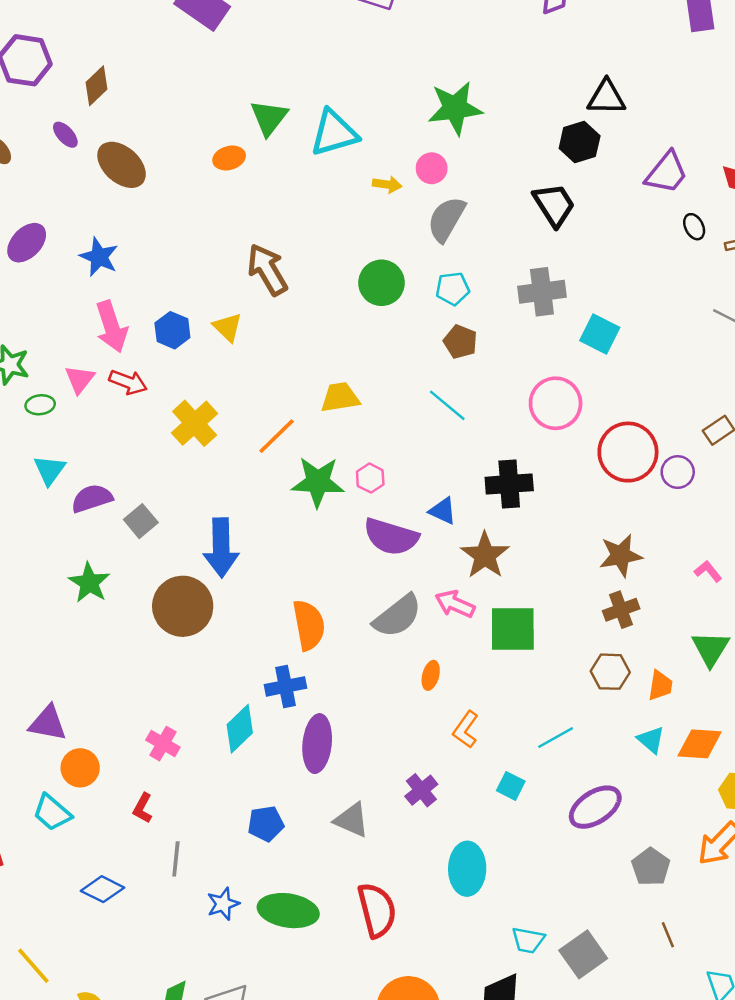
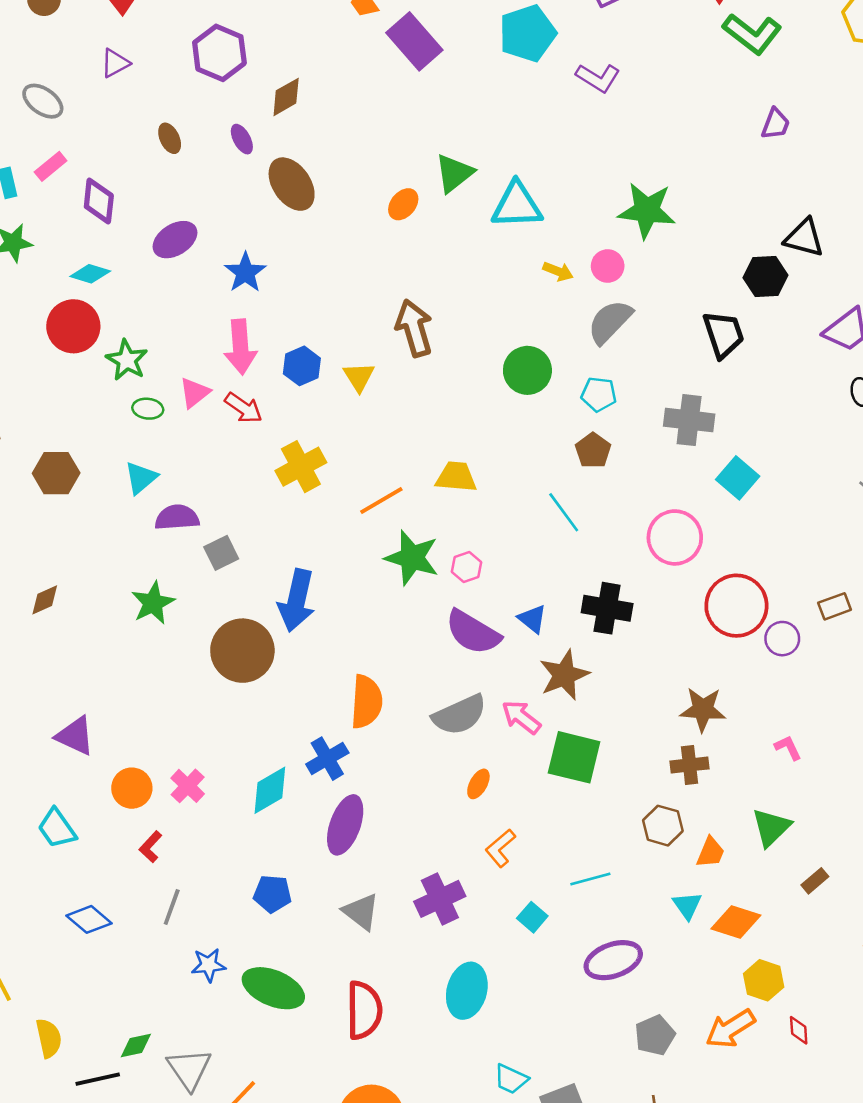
orange ellipse: (229, 158) -> (403, 204), turned -48
blue cross: (285, 686) -> (327, 759), turned -33
orange circle: (80, 768) -> (132, 788), moved
purple cross: (421, 790) -> (440, 899), size x1.4

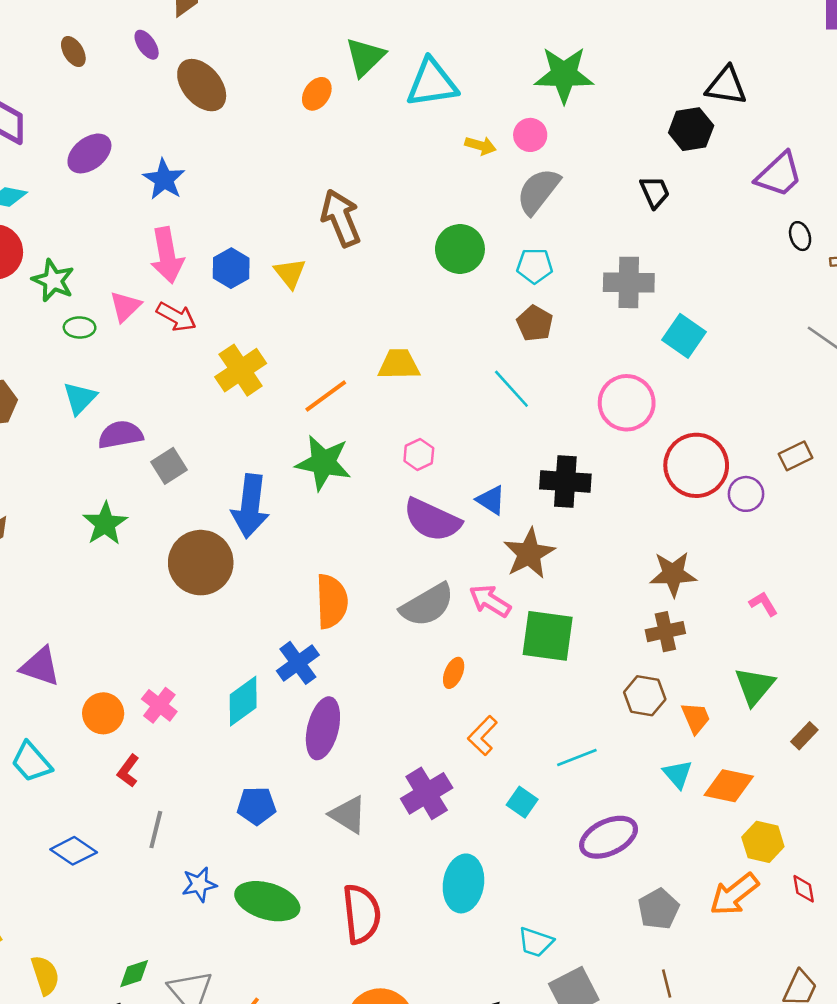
black trapezoid: (723, 334) -> (655, 192), size x0.7
green star: (412, 558) -> (323, 463), moved
orange trapezoid: (711, 852) -> (696, 718), turned -40
cyan trapezoid: (511, 1079) -> (536, 942), moved

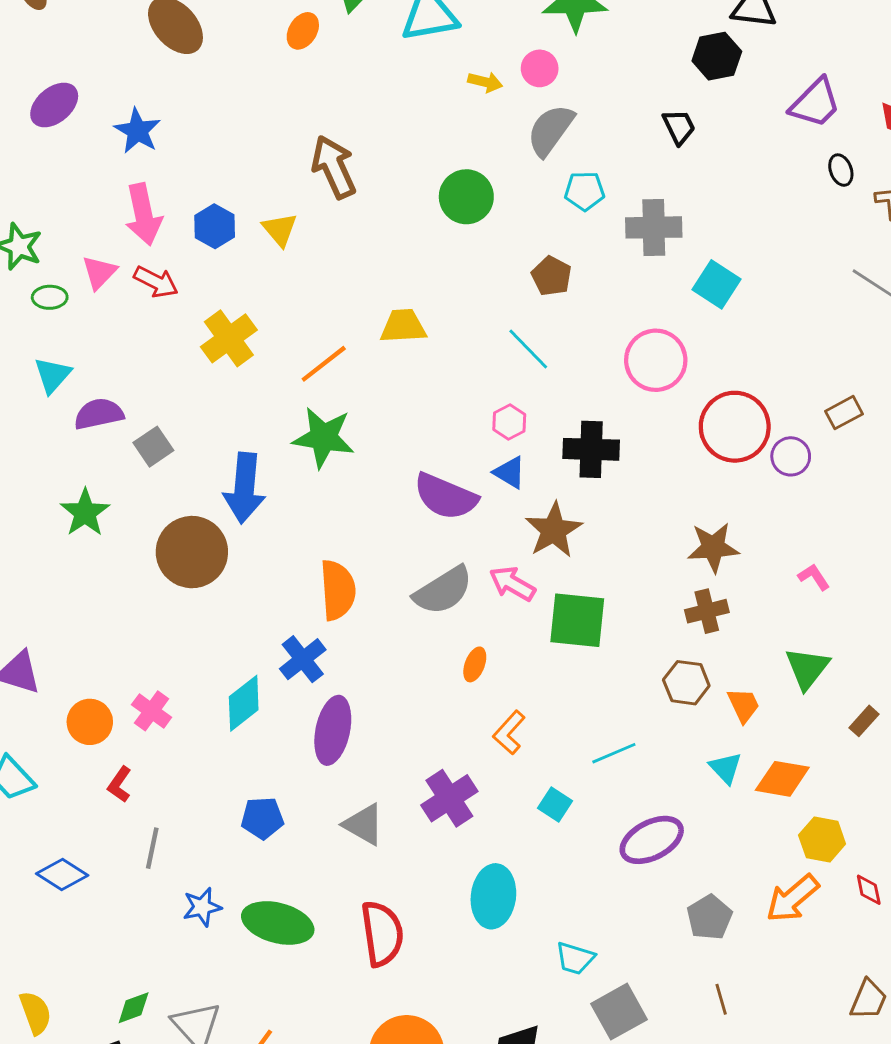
cyan pentagon: (535, 266) -> (585, 191), moved
pink hexagon: (419, 455) -> (509, 422), moved

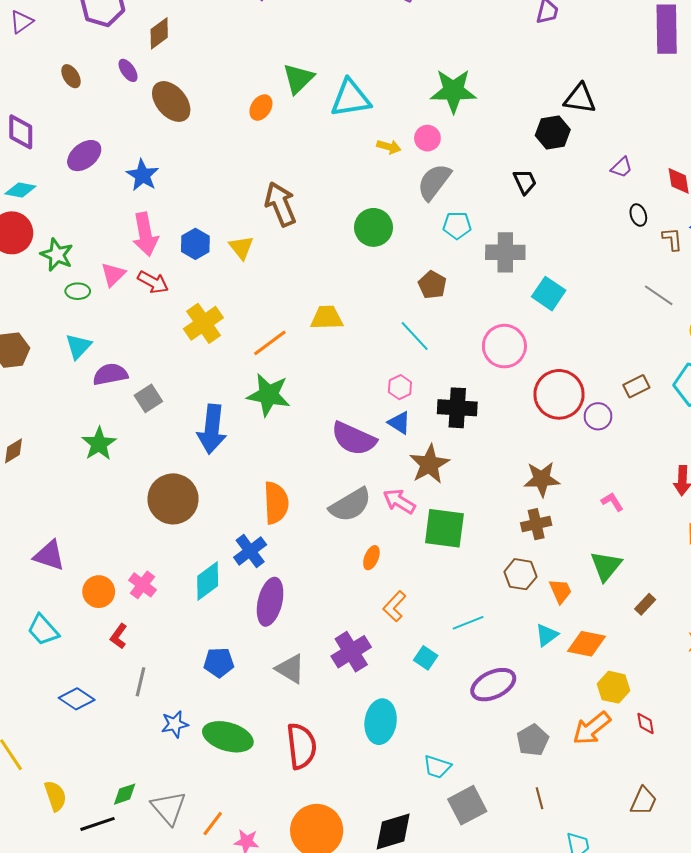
purple trapezoid: (815, 103) -> (621, 167), size x0.6
brown circle: (192, 552) -> (173, 499), moved
cyan triangle: (726, 768) -> (547, 635), turned 35

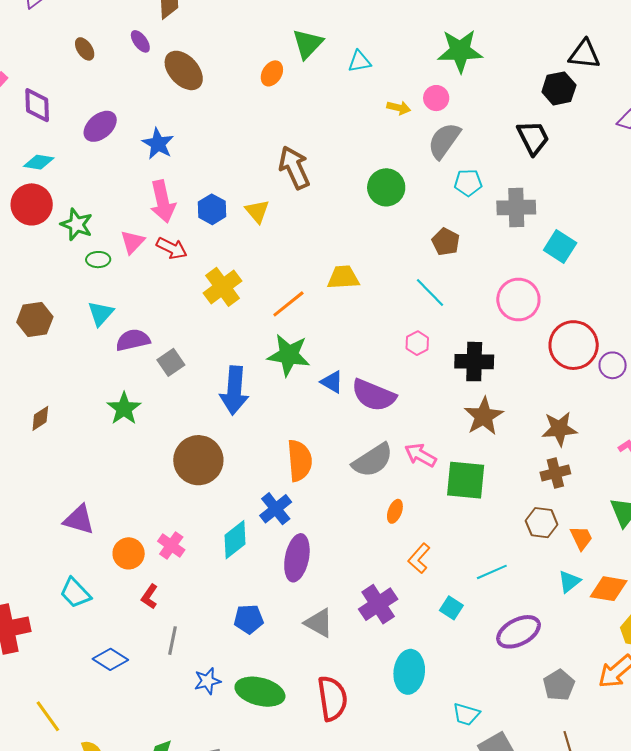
cyan triangle: (351, 98) -> (359, 61), size x0.6
black trapezoid: (525, 182) -> (533, 138), size x1.4
blue triangle: (399, 423) -> (332, 382), moved
brown star: (429, 464) -> (484, 416), moved

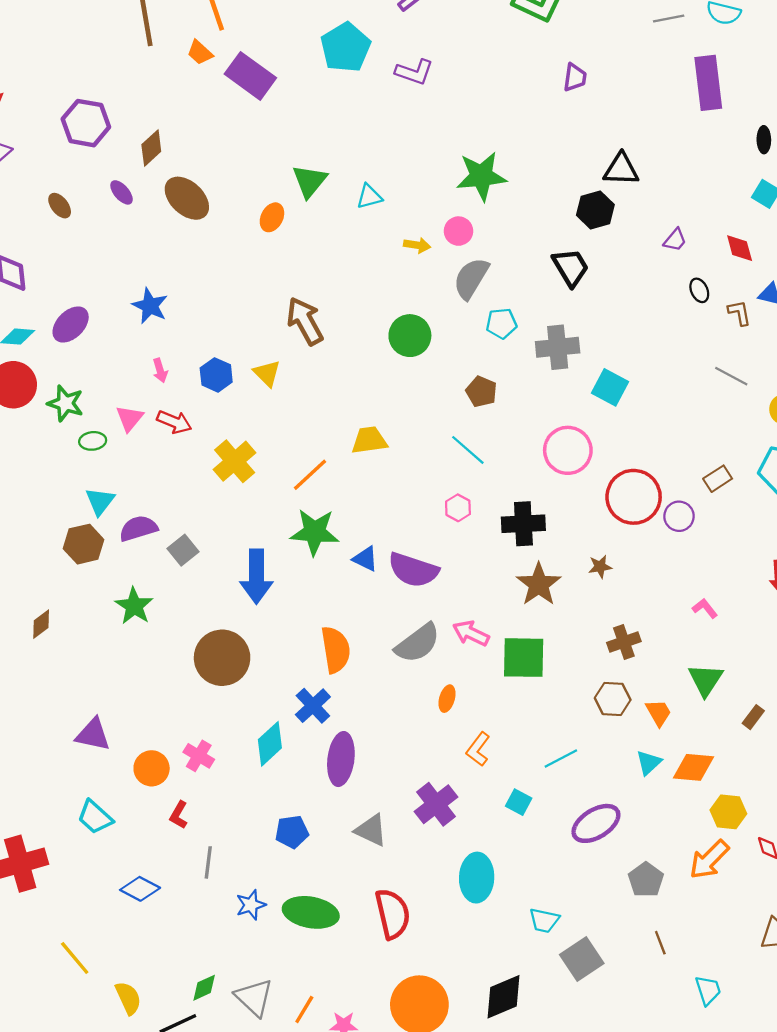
brown ellipse: (184, 70) -> (187, 198), moved
purple ellipse: (100, 126) -> (71, 324), moved
pink arrow: (163, 202) -> (160, 370), size x0.5
brown hexagon: (35, 319) -> (84, 544), moved
brown star: (559, 429) -> (600, 567), moved, size x0.6

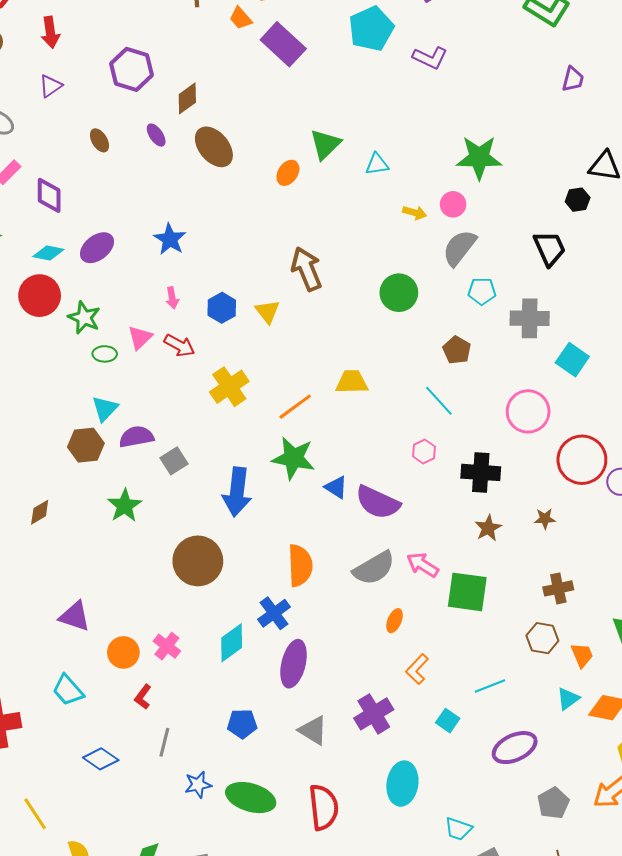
black hexagon: (595, 210) -> (578, 200), size x0.7
brown star: (539, 584) -> (488, 528), size x0.7

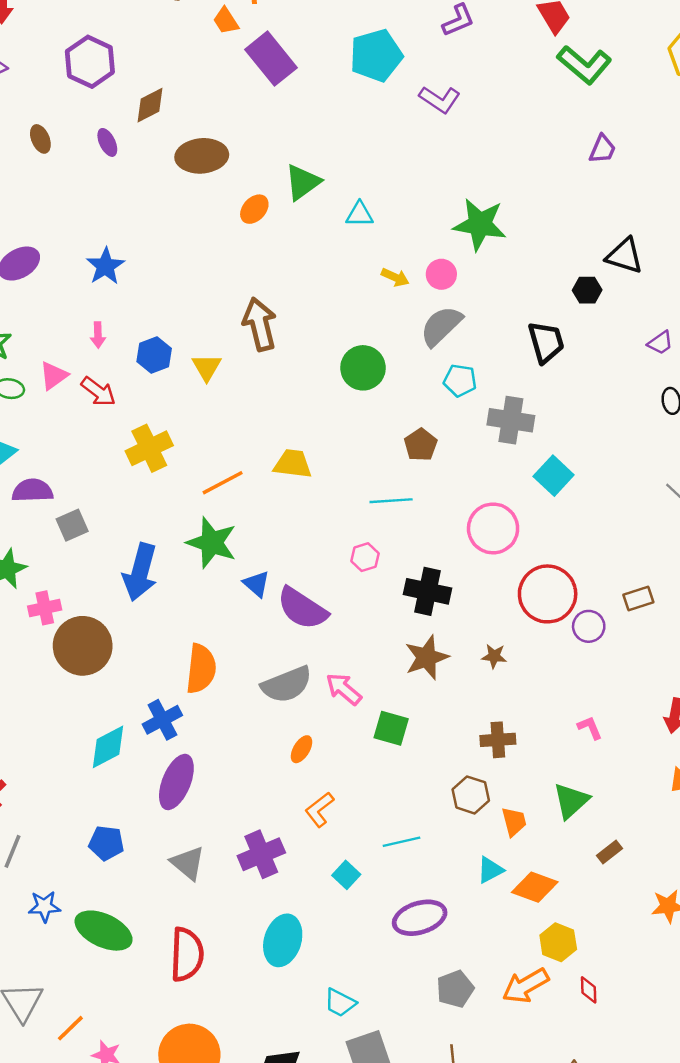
brown ellipse: (214, 147) -> (202, 156), moved, turned -63
cyan line: (439, 401) -> (391, 501), turned -60
brown star: (488, 528) -> (427, 657), size x1.4
green square: (467, 592) -> (391, 728), size x0.7
pink cross: (167, 646) -> (45, 608), moved, turned 32

